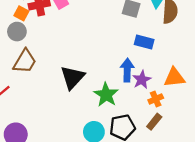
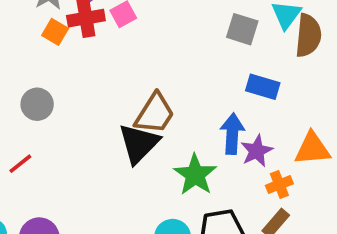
gray circle: (17, 32) -> (37, 104), moved
brown trapezoid: (25, 61) -> (155, 113), moved

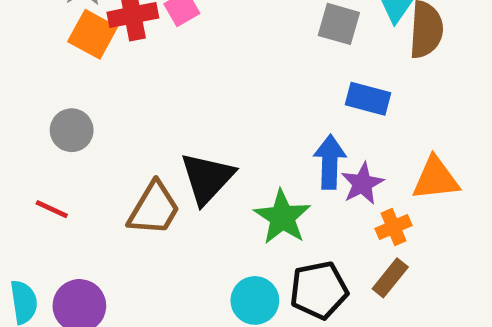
orange square: (55, 32) -> (93, 34), size x1.4
brown trapezoid: (155, 113) -> (154, 209), moved
red line: (20, 164) -> (52, 209), turned 65

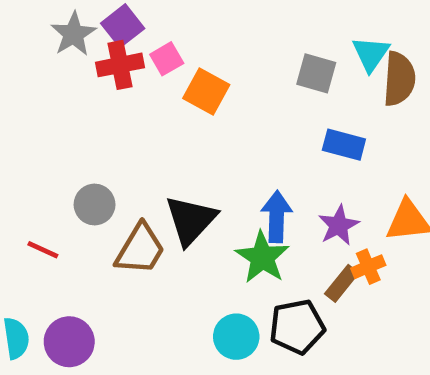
orange square: (93, 34) -> (206, 92), moved
gray circle: (72, 130) -> (95, 205), moved
blue arrow: (330, 162) -> (277, 217), moved
brown rectangle: (390, 278) -> (342, 283), moved

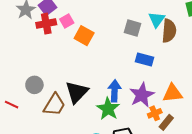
purple star: (339, 225) -> (142, 95), size x1.4
brown rectangle: (342, 283) -> (166, 122), moved

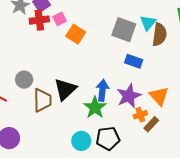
gray square: (133, 28) -> (124, 30), size x1.4
orange triangle: (172, 93) -> (159, 96), turned 50
brown trapezoid: (54, 105) -> (42, 100), turned -35

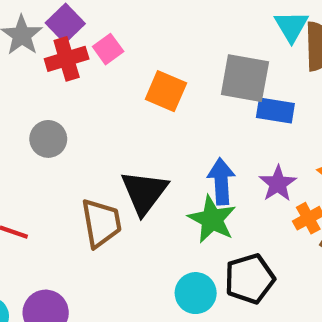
gray square: (124, 30) -> (245, 78), moved
orange square: (76, 34) -> (166, 91), moved
gray circle: (24, 80) -> (48, 139), moved
purple star: (129, 96) -> (278, 184), size x0.7

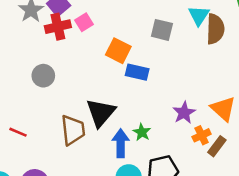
gray square: (245, 78) -> (162, 30), moved, size x0.7
blue rectangle: (275, 110) -> (137, 72), moved
blue arrow: (221, 181) -> (121, 143), moved
green star: (212, 219) -> (142, 132), size x0.6

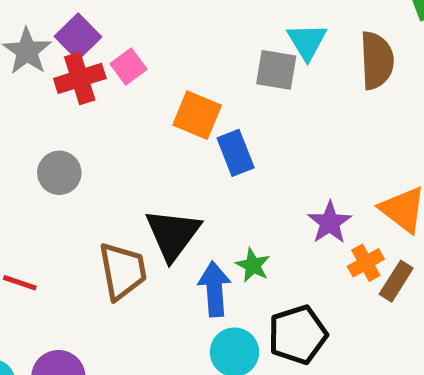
cyan triangle: (199, 15) -> (307, 41), moved
blue rectangle: (137, 72) -> (236, 153), turned 60

